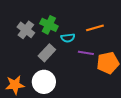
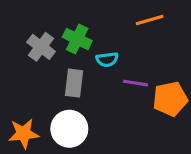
orange line: (95, 28) -> (150, 20), moved
gray rectangle: (47, 53) -> (74, 83), turned -36

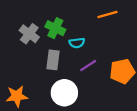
purple line: (135, 83) -> (88, 66), moved, turned -42
white circle: (69, 129) -> (64, 93), moved

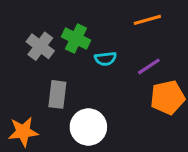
gray rectangle: (53, 60) -> (57, 94), moved
purple line: (88, 66) -> (149, 66), moved

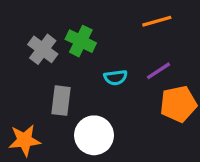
cyan semicircle: (105, 59) -> (116, 77), moved

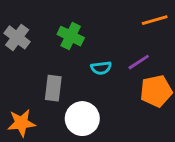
orange line: (157, 21) -> (155, 20), moved
gray cross: (43, 49) -> (17, 37), moved

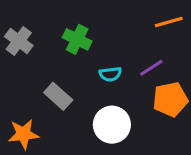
gray rectangle: (53, 88) -> (58, 96), turned -55
white circle: (82, 119) -> (112, 125), moved

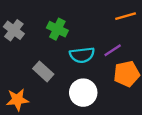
cyan semicircle: (110, 74) -> (82, 55), size x1.5

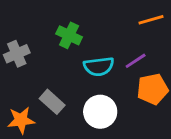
gray cross: (14, 30) -> (17, 54), moved, turned 30
gray rectangle: (43, 71) -> (52, 102), moved

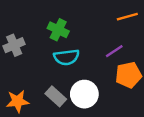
cyan semicircle: (99, 66) -> (66, 57), moved
gray rectangle: (52, 102) -> (56, 96), moved

